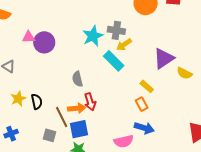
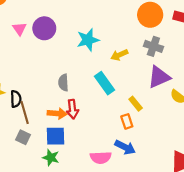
gray cross: (116, 30) -> (153, 46), moved
pink triangle: (29, 37) -> (19, 29), turned 48
purple circle: (44, 42) -> (44, 28), moved
cyan rectangle: (114, 61) -> (104, 83), moved
brown line: (62, 117) -> (25, 112), moved

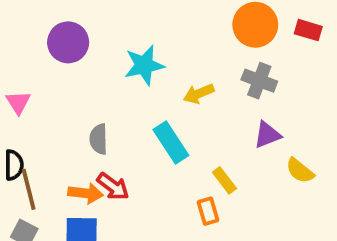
pink triangle: (19, 29) -> (18, 102), moved
purple triangle: (159, 77) -> (267, 135), size x0.7
red arrow: (72, 109) -> (113, 186), turned -48

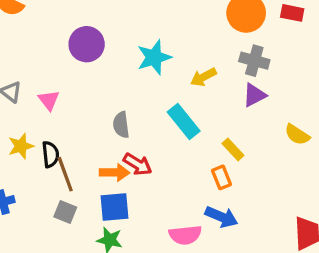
purple triangle: (267, 135) -> (254, 95), moved

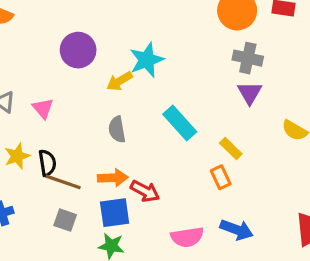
yellow arrow: (203, 77) -> (119, 81), moved
purple triangle: (254, 95) -> (250, 93), turned -30
red arrow: (138, 164) -> (145, 191), moved
brown line: (65, 174) -> (63, 182), turned -48
blue arrow: (221, 217) -> (237, 230), moved

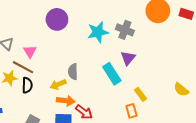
gray cross: (248, 58) -> (125, 30), moved
yellow arrow: (119, 81) -> (58, 84), moved
purple triangle: (250, 93) -> (128, 58), moved
brown line: (63, 182) -> (23, 67), moved

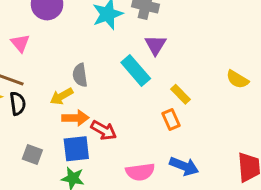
pink triangle: (30, 51) -> (20, 43), moved

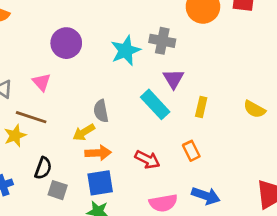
yellow rectangle: (181, 94) -> (201, 107), moved, turned 60
black semicircle: (18, 103) -> (43, 168), moved, turned 30
red arrow: (104, 130) -> (147, 160), moved

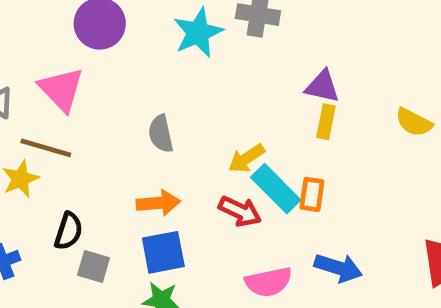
purple triangle: (173, 79) -> (322, 86), moved, turned -45
pink triangle: (42, 82) -> (61, 89), size x1.5
cyan rectangle: (155, 104) -> (276, 189), moved
yellow arrow: (84, 132) -> (246, 158), moved
orange rectangle: (191, 151) -> (312, 194), turned 36

